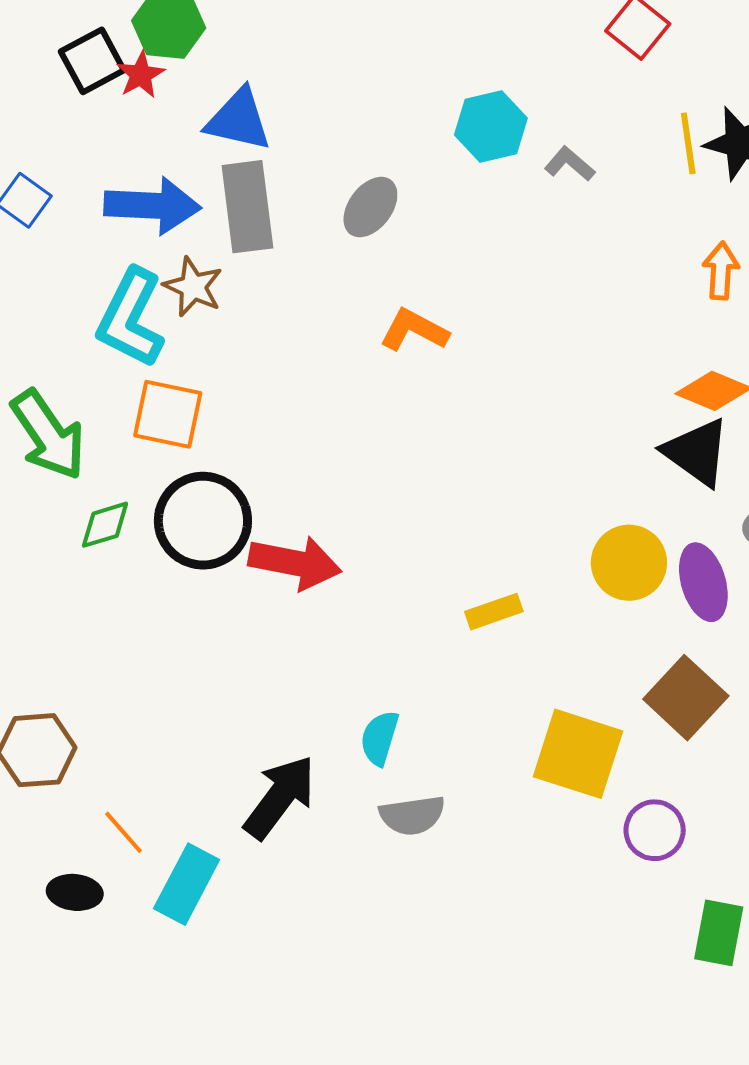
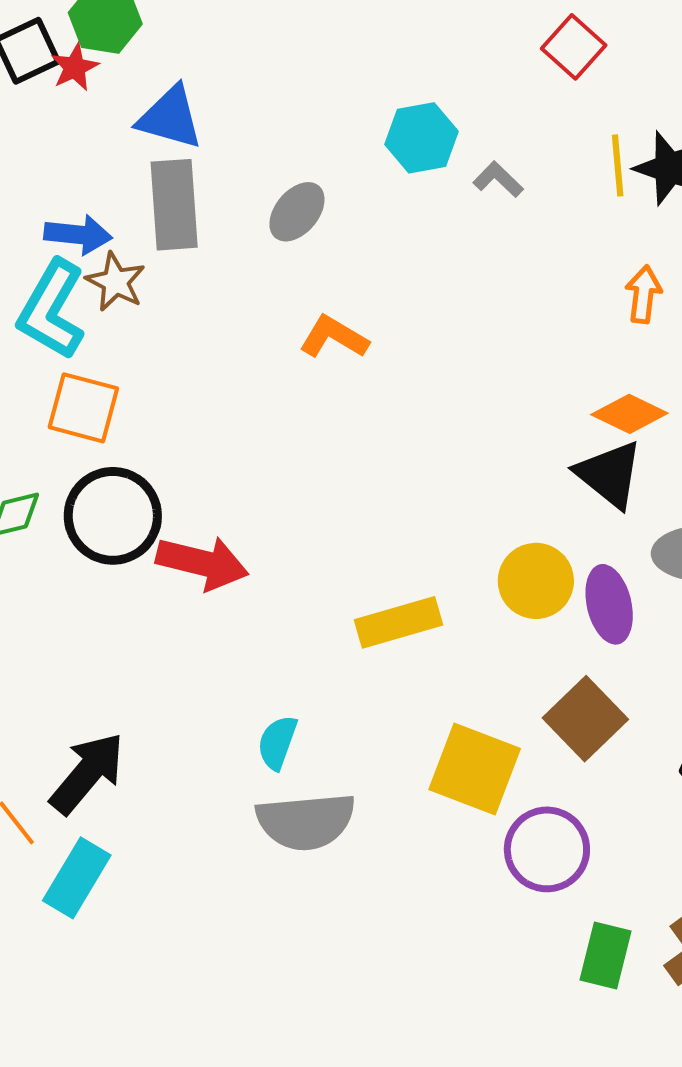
blue arrow: (152, 206) -> (78, 235), moved, size x0.7
yellow rectangle: (494, 612) -> (398, 622), size x1.5
black arrow: (280, 797) -> (87, 773), moved
gray semicircle: (412, 815) -> (306, 821), size x1.5
purple circle: (655, 830) -> (547, 849), size x1.4

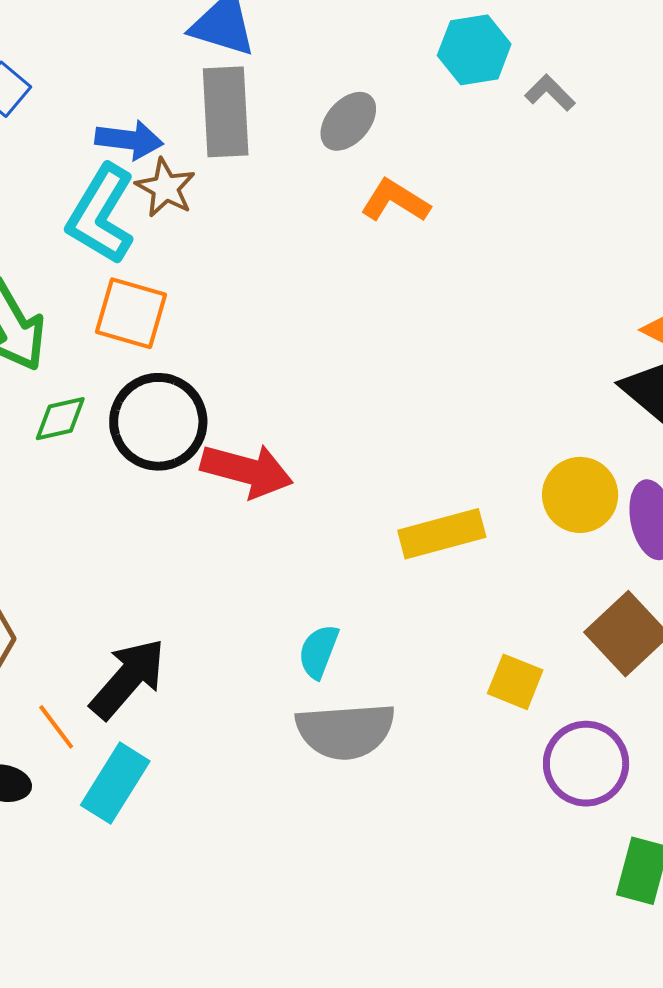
orange L-shape: (334, 337) -> (395, 201), moved
yellow square: (475, 769) -> (515, 682), size x0.6

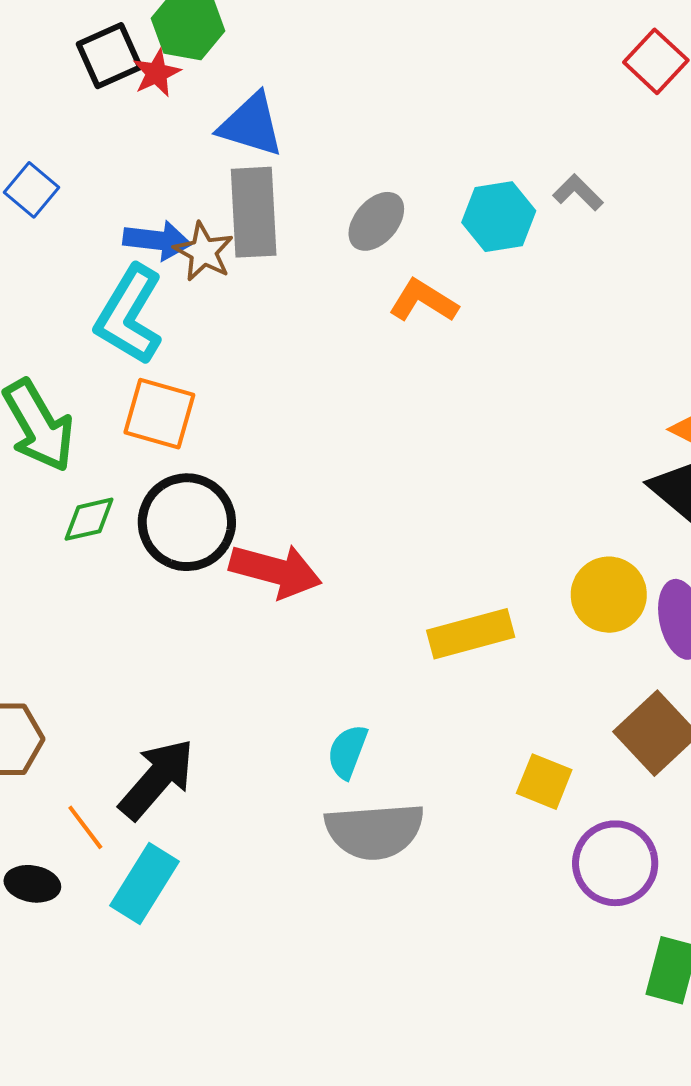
cyan hexagon: (474, 50) -> (499, 217), moved
brown star: (166, 188) -> (204, 252), moved

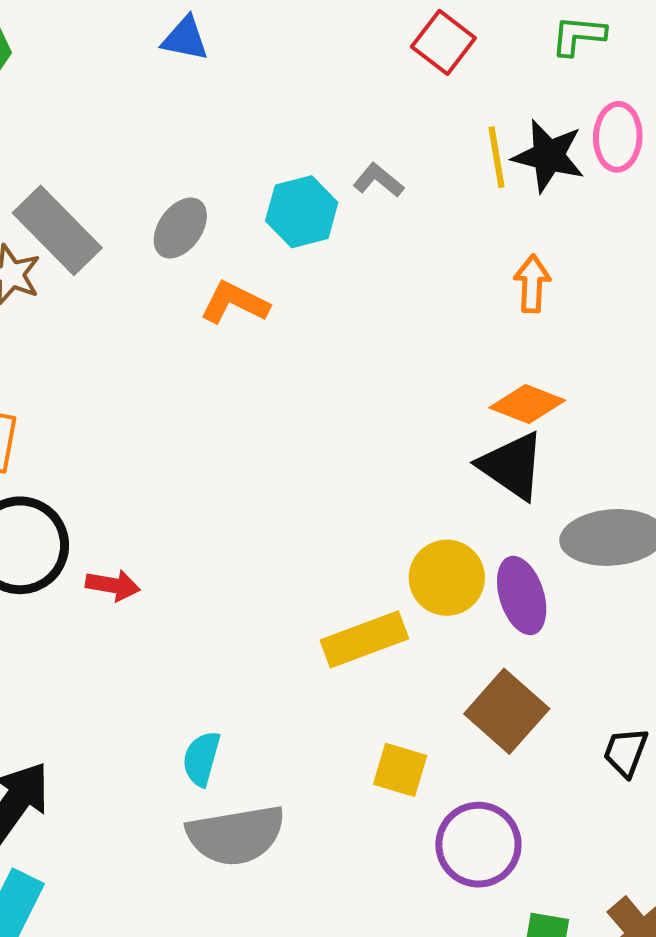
blue triangle: (251, 125) -> (185, 39), moved, size x0.7
gray rectangle: (254, 212) -> (57, 230), turned -36
red arrow: (276, 571) -> (113, 585), size x0.6
yellow rectangle: (471, 634) -> (364, 639), moved

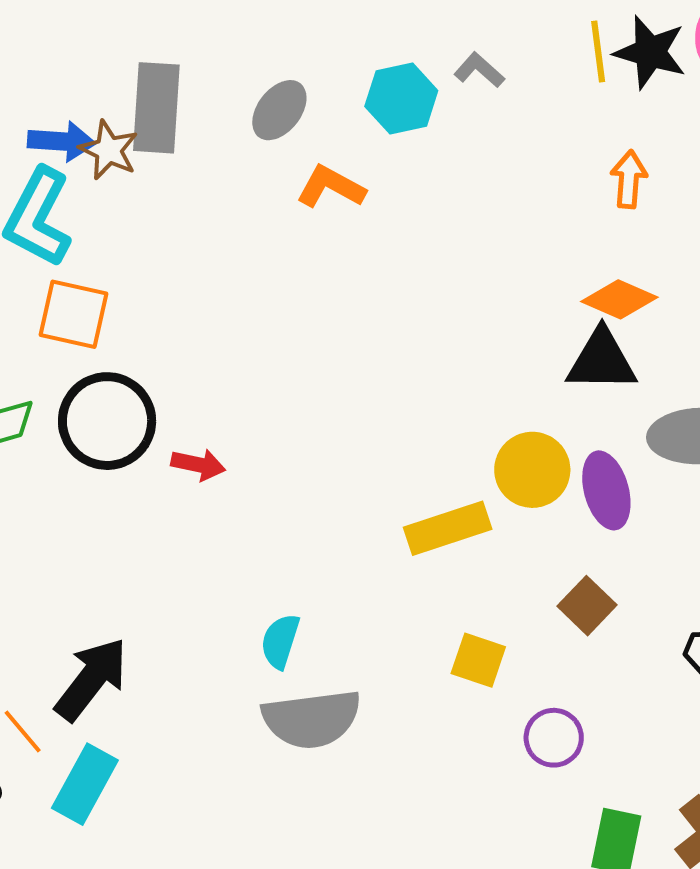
gray rectangle: (57, 230) -> (156, 108), turned 46
black triangle: (512, 466) -> (602, 360), turned -36
brown square: (507, 711) -> (587, 606), size x0.7
purple circle: (478, 845) -> (554, 738), size x0.7

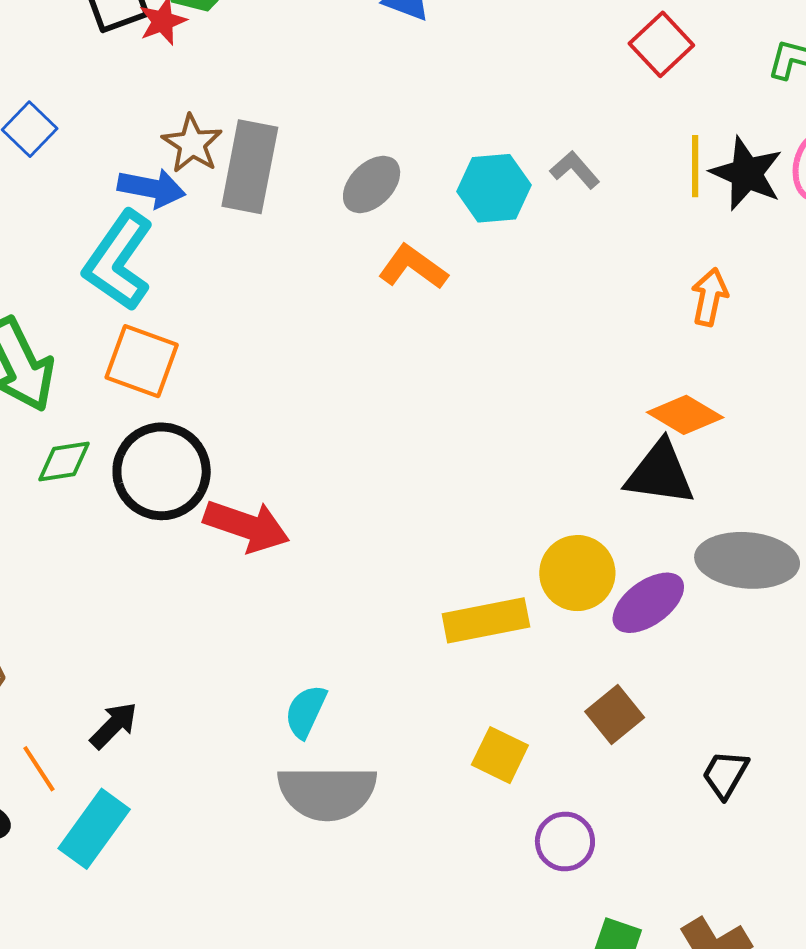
brown star: (109, 150) -> (192, 144), moved
red arrow: (198, 465) -> (247, 526), size x1.6
purple ellipse: (606, 490) -> (648, 603), turned 62
black arrow: (91, 679) -> (114, 725), size x0.6

